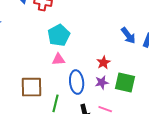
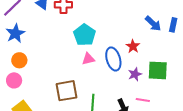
red star: (103, 62) -> (133, 46), moved
blue ellipse: (77, 82) -> (113, 59), moved

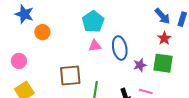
blue star: (15, 33) -> (24, 14), turned -30
red star: (133, 46) -> (164, 38), moved
orange circle: (19, 60) -> (42, 32), moved

